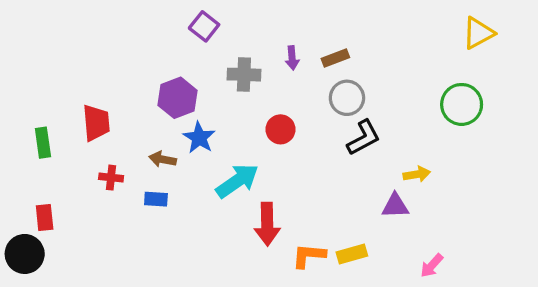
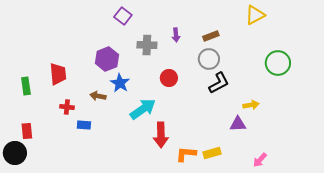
yellow triangle: (478, 33) -> (255, 15), moved
brown rectangle: (335, 58) -> (211, 36), moved
blue rectangle: (156, 199) -> (84, 125), moved

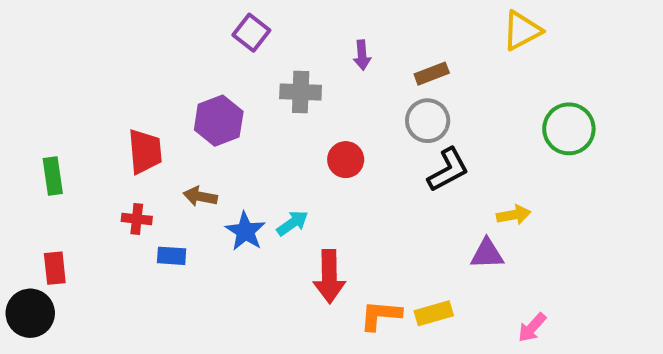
purple arrow: (176, 35) -> (362, 55), moved
red trapezoid: (58, 74) -> (145, 151), moved
blue star: (120, 83) -> (245, 231), moved
cyan arrow: (143, 109) -> (292, 223), size x0.6

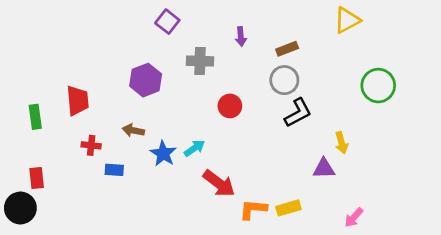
red trapezoid: (145, 151) -> (78, 100), moved
yellow arrow: (514, 215) -> (341, 143), turned 85
red arrow: (329, 276) -> (219, 183), turned -52

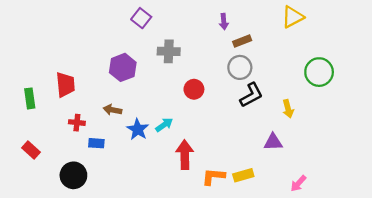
purple arrow: (241, 37) -> (224, 22), moved
yellow arrow: (341, 143) -> (288, 109), moved
red rectangle: (37, 178) -> (31, 150), turned -42
red arrow: (219, 183) -> (185, 155), turned -128
black circle: (20, 208) -> (73, 175), moved

